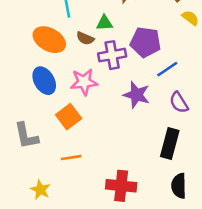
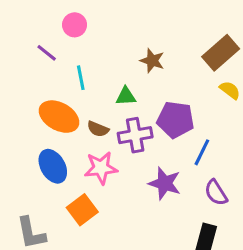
brown semicircle: (85, 38) -> (98, 129), moved
blue line: (167, 69) -> (202, 152), turned -30

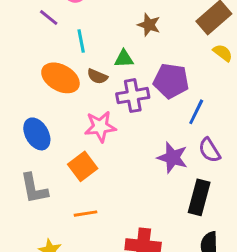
brown semicircle: (98, 129) -> (97, 76), moved
blue ellipse: (53, 166) -> (37, 134), moved
purple star: (165, 183) -> (173, 158), moved

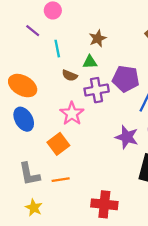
brown star: (149, 25) -> (98, 38), moved, turned 30
orange ellipse: (60, 78) -> (23, 86), moved
pink star: (100, 127) -> (72, 114), turned -30
gray L-shape: (34, 189) -> (29, 174), moved

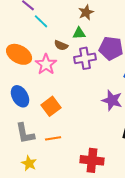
cyan line: (57, 49) -> (41, 21), moved, turned -35
pink star: (72, 114) -> (46, 64), moved
blue ellipse: (24, 119) -> (20, 96), moved

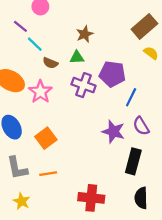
brown semicircle: (61, 45) -> (50, 63), moved
purple cross: (85, 58) -> (84, 85), turned 30

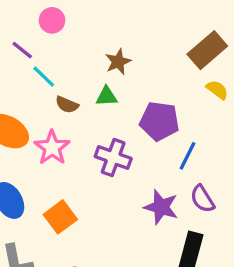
purple cross: (84, 85) -> (113, 158), moved

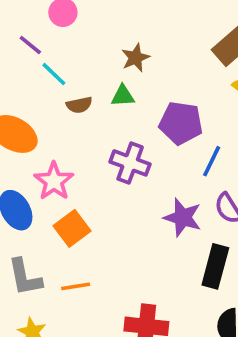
brown semicircle: (67, 105) -> (79, 105), turned -35
pink star: (52, 148) -> (54, 181), moved

